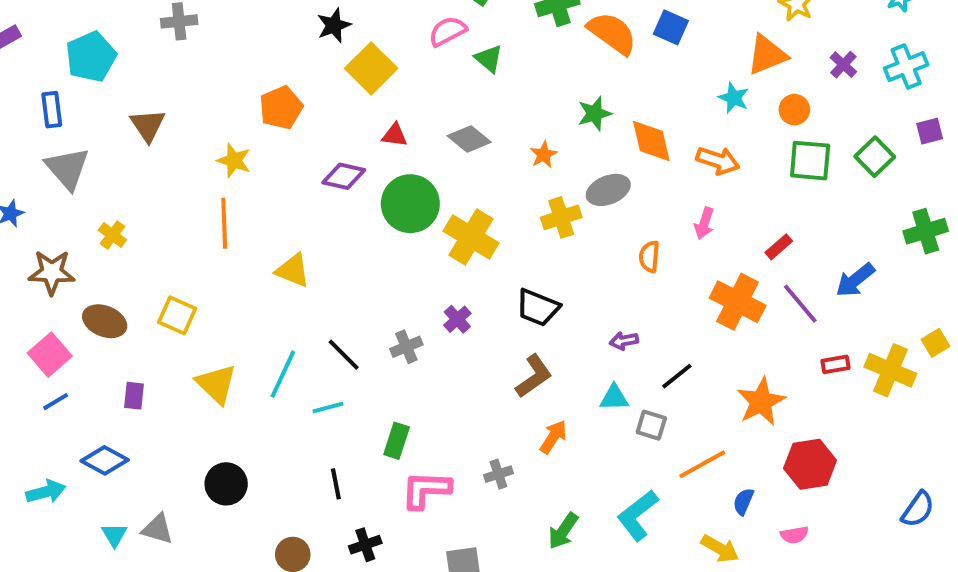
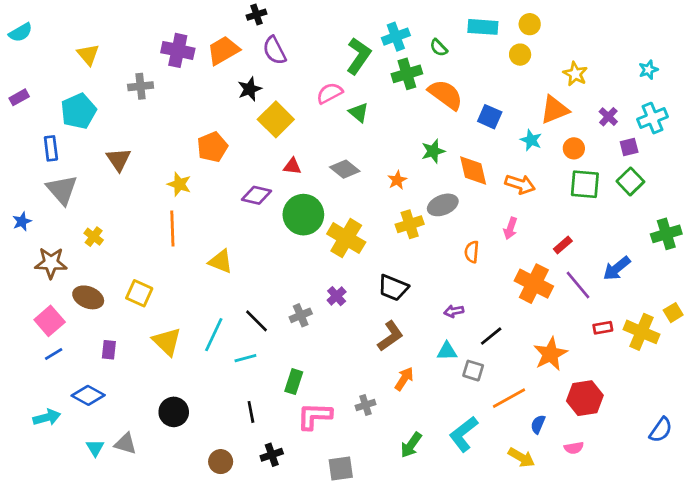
blue square: (671, 27) -> (490, 117), moved
purple square: (930, 131) -> (629, 147), moved

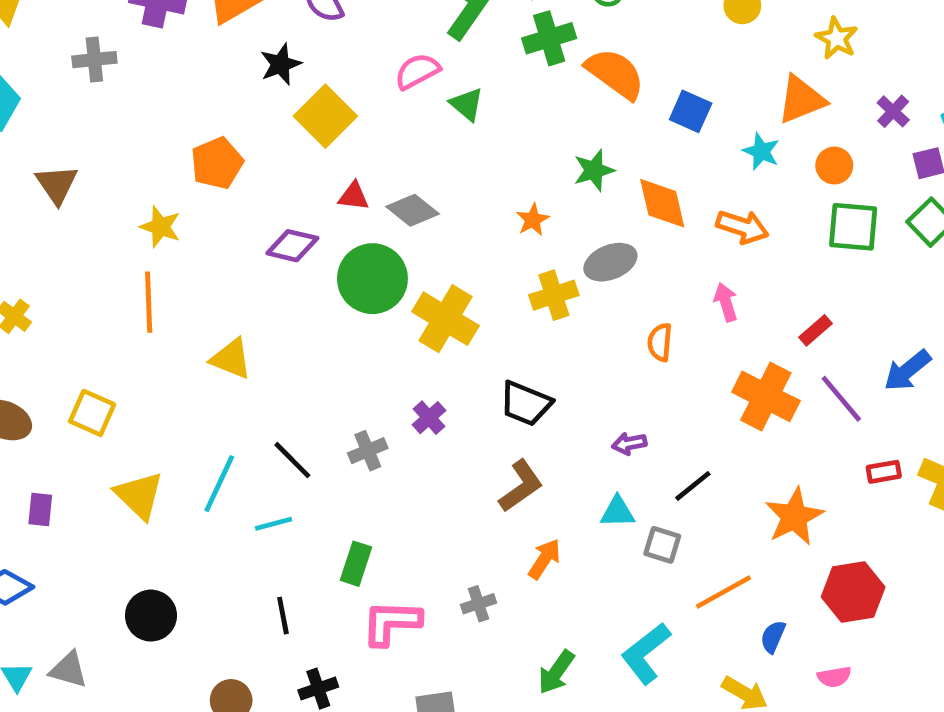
gray diamond: (345, 169) -> (413, 210), moved
pink arrow: (510, 228) -> (726, 302), turned 145

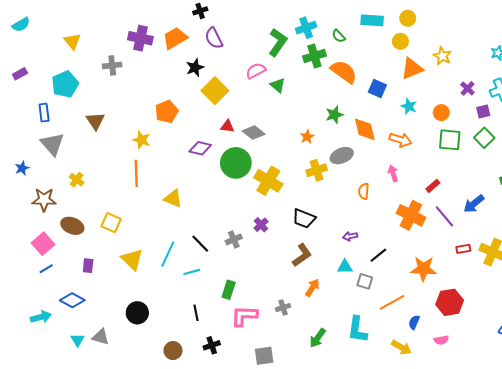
orange triangle: (801, 100) -> (412, 69), moved
orange star: (794, 517) -> (423, 269), turned 30
cyan L-shape: (646, 653) -> (357, 330), turned -44

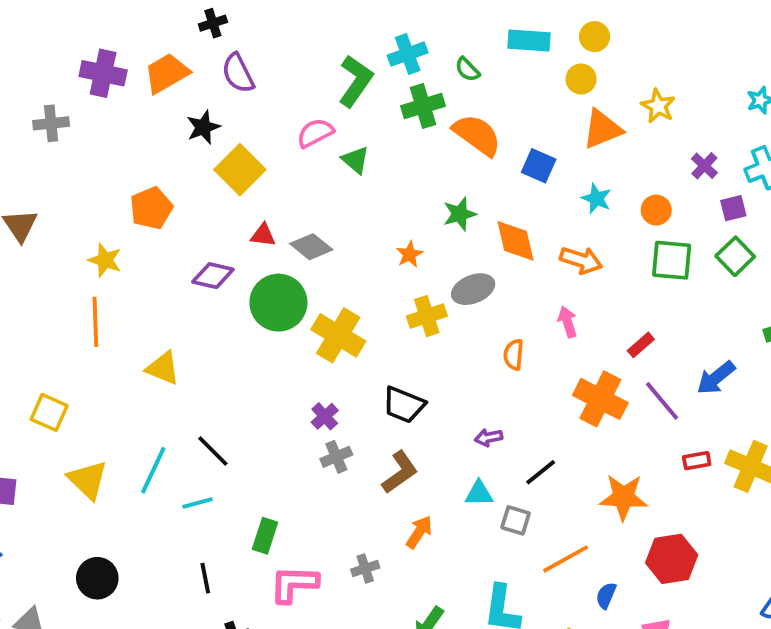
gray cross: (234, 239) -> (336, 457), moved

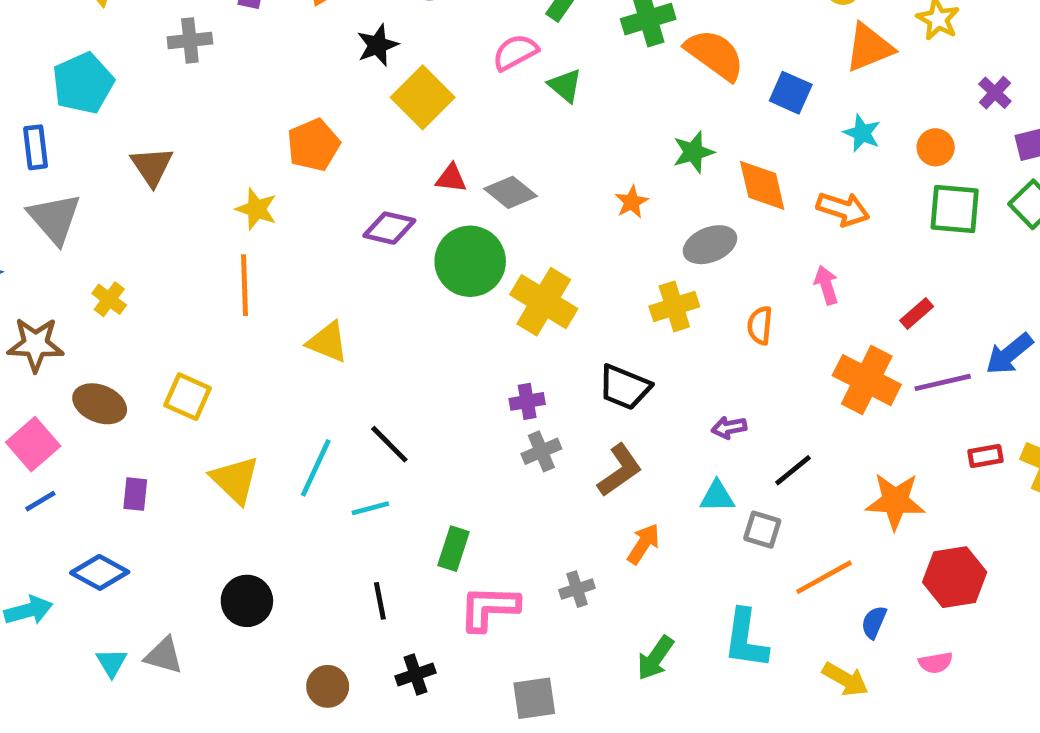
yellow cross: (427, 316) -> (674, 306), moved
purple line: (662, 401) -> (943, 382), turned -63
purple cross: (325, 416) -> (527, 401), turned 32

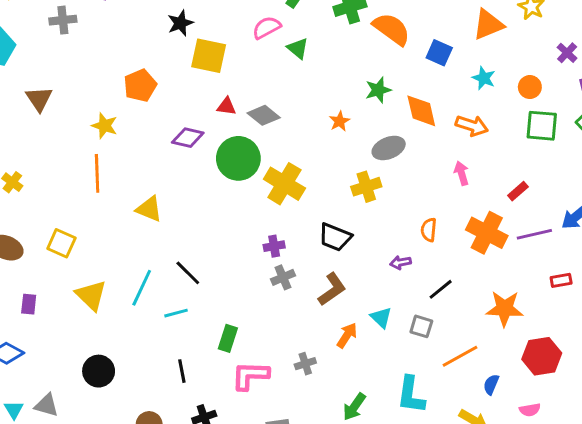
yellow square: (423, 97) -> (209, 56), turned -33
orange semicircle: (760, 325) -> (429, 230), moved
cyan triangle: (717, 496) -> (381, 318), moved, turned 45

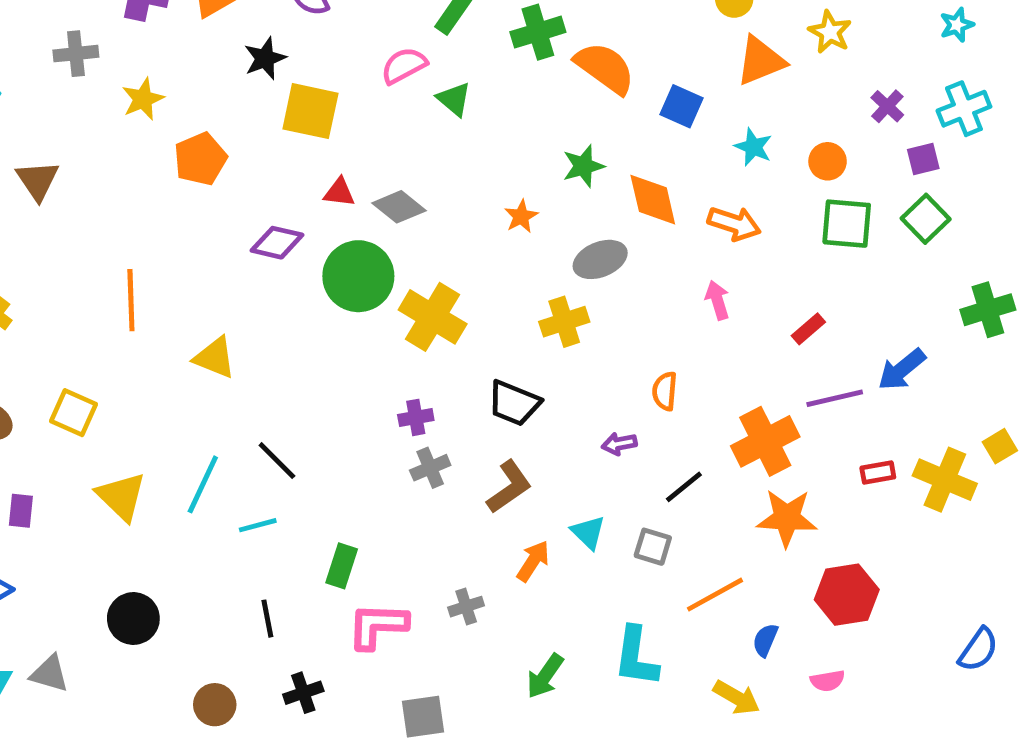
yellow star: (105, 126) -> (143, 99), moved, turned 30
orange cross: (487, 233) -> (765, 441), moved, turned 36

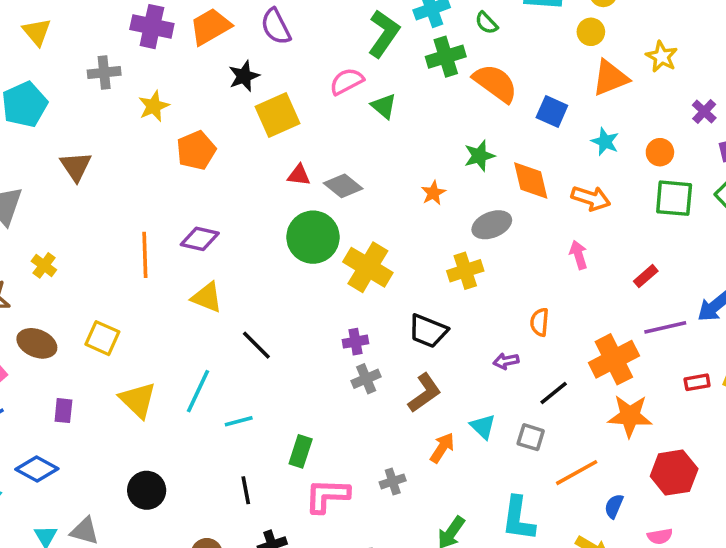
yellow square: (310, 111) -> (278, 115), turned -36
purple diamond: (277, 243) -> (200, 239), moved
black line: (277, 461) -> (256, 345), moved

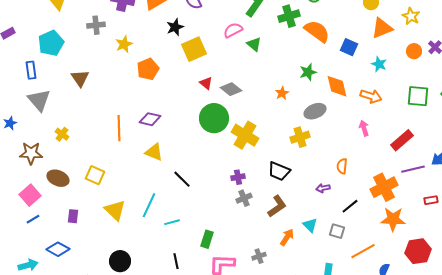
orange circle: (660, 152) -> (414, 51), moved
red triangle: (299, 175) -> (206, 83), turned 32
red rectangle: (646, 276) -> (402, 140), size x1.6

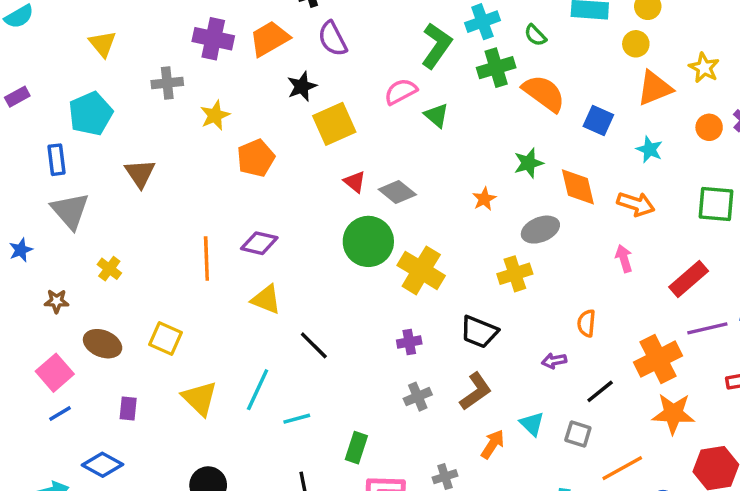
brown star: (31, 153) -> (57, 301), size x0.6
gray cross: (244, 198) -> (418, 397), moved

